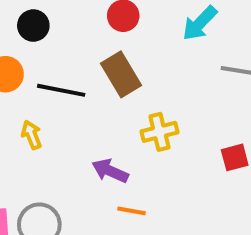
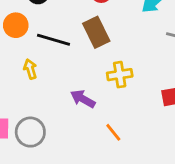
orange line: (132, 211) -> (113, 132), moved, turned 36

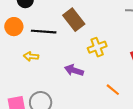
yellow arrow: (30, 69) -> (31, 56), turned -56
orange line: (113, 132) -> (113, 90), moved

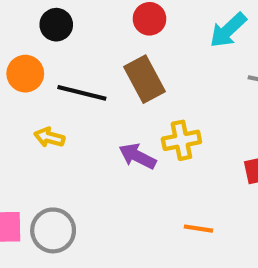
purple arrow: (74, 70) -> (138, 156), moved
orange line: (113, 90) -> (198, 229), turned -40

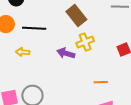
brown rectangle: (144, 79) -> (76, 15), moved

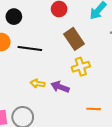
yellow arrow: (23, 52) -> (38, 84), moved
purple arrow: (66, 53) -> (60, 87), moved

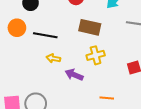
brown rectangle: (74, 39) -> (90, 27), turned -45
yellow arrow: (38, 84) -> (53, 58), moved

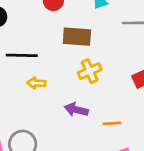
purple arrow: (74, 75) -> (76, 110), moved

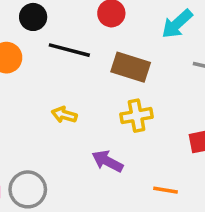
black line: (22, 55) -> (69, 50), moved
orange line: (112, 123) -> (165, 190), moved

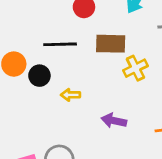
black circle: (33, 17) -> (39, 76), moved
yellow cross: (137, 116) -> (135, 68), moved

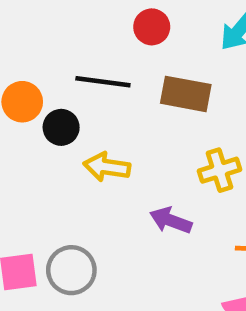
yellow cross: (135, 68) -> (220, 170), moved
yellow arrow: (71, 95) -> (107, 167), size x1.4

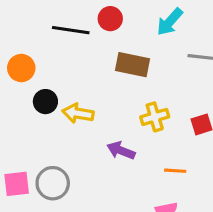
black line: (103, 82) -> (71, 30), moved
black circle: (61, 127) -> (45, 102), moved

